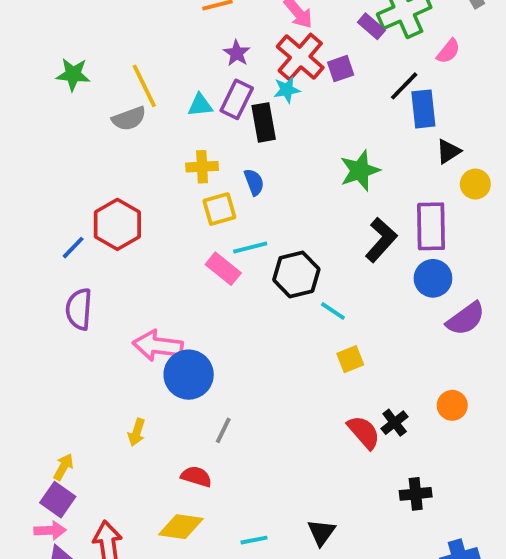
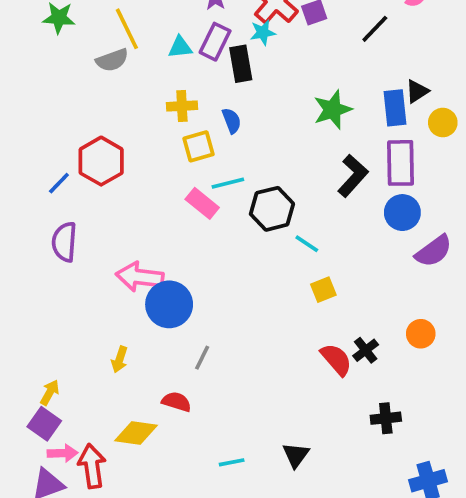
blue rectangle: (423, 109) -> (395, 108), moved
yellow diamond: (181, 527) -> (136, 433), moved
pink arrow: (50, 530) -> (63, 453), moved

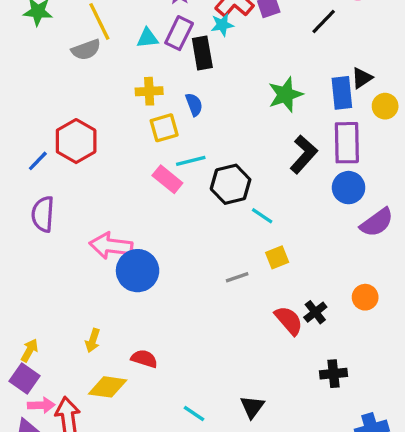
gray line: (202, 358) -> (237, 277), moved, turned 45
yellow arrow: (120, 359) -> (93, 340), moved
cyan line: (232, 462) -> (194, 413), turned 45

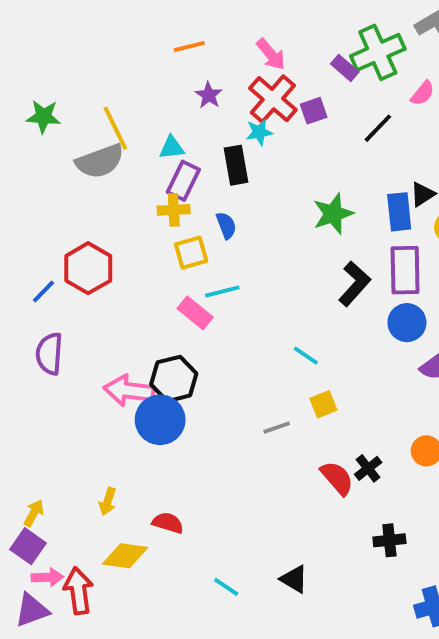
purple rectangle: (179, 33) -> (183, 181), moved
gray semicircle: (86, 50) -> (100, 161), size x1.4
black hexagon: (231, 184) -> (174, 379), moved
black triangle: (252, 407) -> (294, 579), turned -35

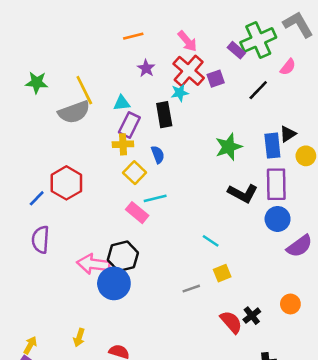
yellow square: (191, 253) -> (135, 173), turned -30
black L-shape: (354, 284) -> (243, 193), turned 76

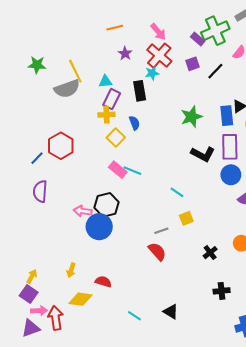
purple square: (216, 79) -> (193, 64), moved
cyan line: (155, 198) -> (132, 171), moved, turned 36
pink arrow: (93, 264) -> (83, 211), size x0.7
red semicircle: (231, 322) -> (157, 252), moved

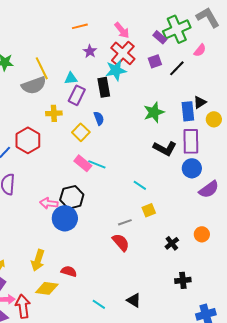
cyan star: (152, 73) -> (116, 70), size x1.5
yellow cross: (106, 115) -> (54, 113), moved
yellow arrow: (71, 270) -> (38, 260), size x1.5

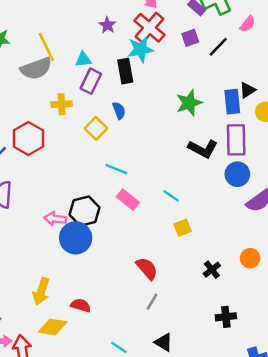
pink rectangle: (83, 163) -> (128, 200), moved
gray line: (125, 222) -> (152, 302), moved, turned -40

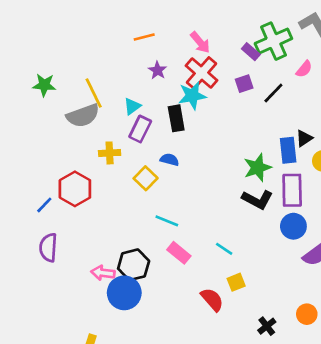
cyan triangle: (83, 60) -> (132, 106), turned -30
green star: (189, 103) -> (257, 168), moved
blue semicircle: (119, 111) -> (170, 160), turned -54
red semicircle: (147, 268) -> (212, 299), moved

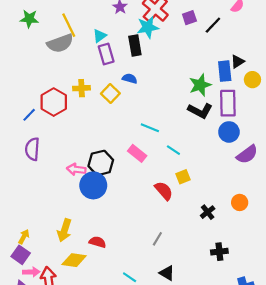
purple rectangle: (140, 129) -> (106, 54), turned -42
yellow cross: (110, 153) -> (82, 88), moved
cyan line: (167, 221) -> (150, 128), moved

